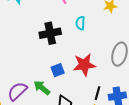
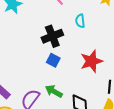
blue square: (58, 70) -> (53, 60), moved, turned -32

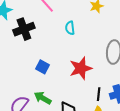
black cross: (52, 36) -> (24, 29), moved

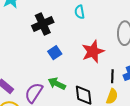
black cross: (24, 29) -> (43, 24), moved
blue square: (43, 67) -> (55, 53), turned 32

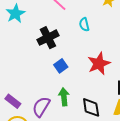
green arrow: (57, 84) -> (64, 97), turned 60

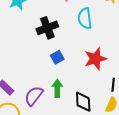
cyan semicircle: (84, 24) -> (85, 18), size x1.5

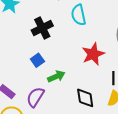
blue square: (57, 57) -> (37, 60), moved
green arrow: (57, 88) -> (56, 76), moved, turned 72

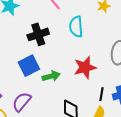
blue square: (37, 60) -> (29, 66), size x1.5
green arrow: (56, 76) -> (51, 76), moved

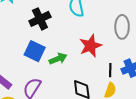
blue square: (29, 66) -> (35, 51), turned -30

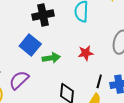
red star: (90, 46) -> (86, 53), size x0.7

